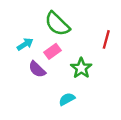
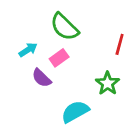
green star: (81, 68) -> (107, 83), moved
cyan semicircle: (67, 99) -> (75, 112), size x1.5

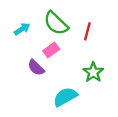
red line: (120, 44) -> (87, 31), moved
cyan arrow: (28, 50) -> (22, 29), moved

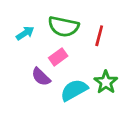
green semicircle: (56, 23) -> (63, 26), turned -32
cyan semicircle: (65, 97) -> (74, 90), moved

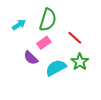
green semicircle: (63, 26) -> (48, 20), turned -85
red line: (99, 36) -> (75, 38), moved, turned -63

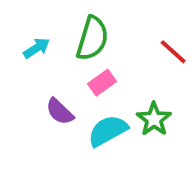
red line: (75, 38) -> (173, 52), moved
pink rectangle: (44, 43) -> (102, 83), moved

